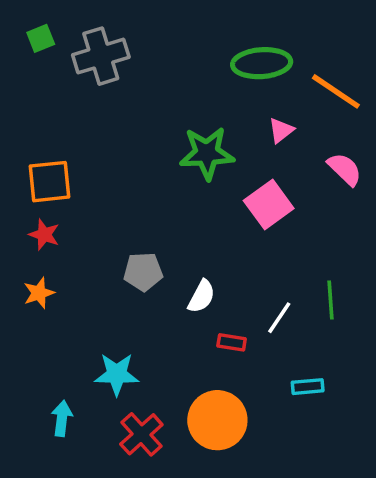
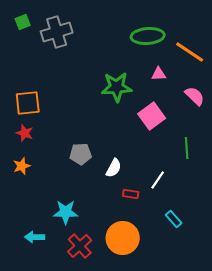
pink triangle: (281, 130) -> (159, 74), turned 35
green line: (331, 300) -> (187, 148), moved
cyan rectangle: (308, 387) -> (174, 219), turned 54
cyan arrow: (62, 418) -> (35, 237), turned -96

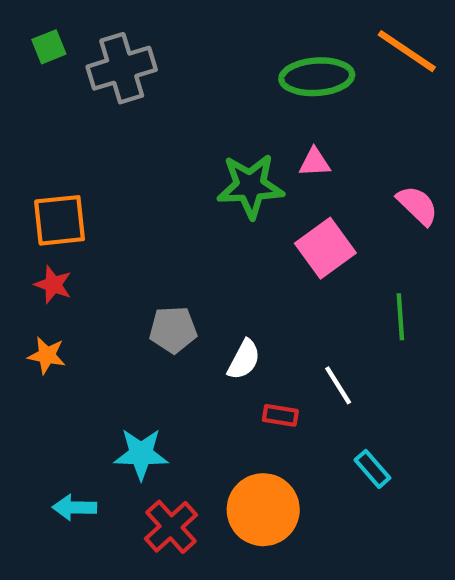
orange line: (190, 52) -> (407, 51), moved
pink triangle: (159, 74) -> (315, 162), moved
orange star: (22, 166) -> (47, 355), turned 30
white line: (158, 180) -> (338, 385), turned -66

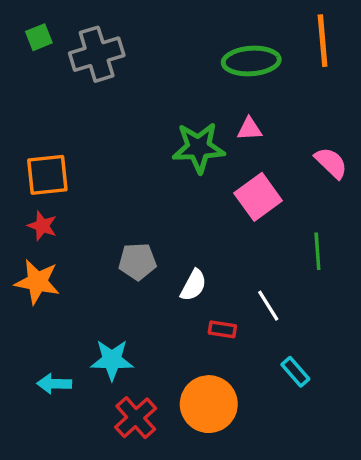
orange line: (407, 51) -> (323, 41), turned 51
orange star: (47, 355) -> (37, 282), size x1.5
cyan arrow: (75, 508) -> (54, 384), moved

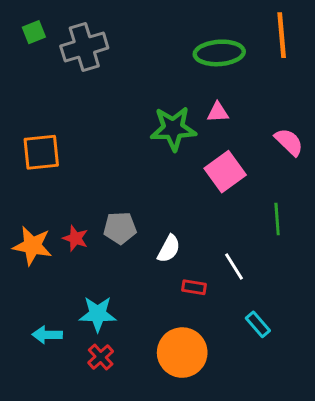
red star: (42, 226) -> (75, 238), moved
red cross: (136, 418) -> (101, 357), moved, size x0.7

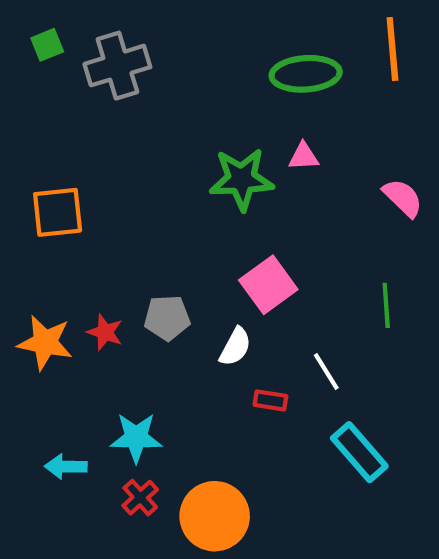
pink square: (225, 172) -> (268, 285), moved
cyan rectangle: (258, 324) -> (359, 452), size x1.6
orange circle: (182, 353) -> (215, 516), moved

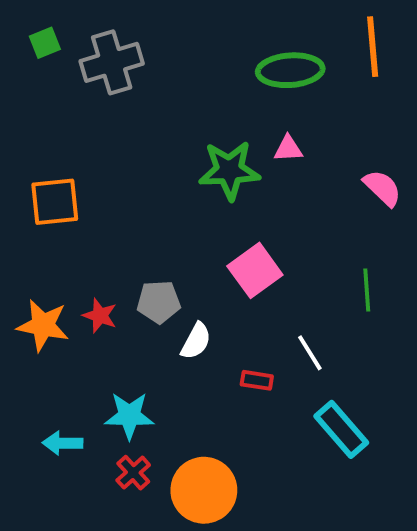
white semicircle: (235, 347) -> (196, 341), moved

